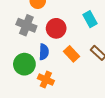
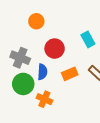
gray cross: (26, 25) -> (20, 58), moved
orange rectangle: (71, 54) -> (70, 74), turned -70

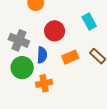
orange cross: (44, 99) -> (44, 83), turned -35

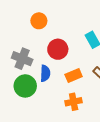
orange cross: (44, 83) -> (74, 102), moved

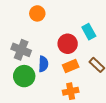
red circle: (58, 49) -> (68, 44), moved

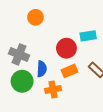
cyan rectangle: (89, 32) -> (88, 36), turned -70
orange cross: (71, 91) -> (53, 89), moved

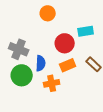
orange circle: (35, 17) -> (48, 13), moved

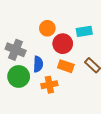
orange circle: (48, 13) -> (47, 28), moved
orange rectangle: (68, 65) -> (66, 66), turned 42

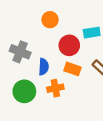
orange circle: (47, 28) -> (50, 20), moved
green circle: (19, 76) -> (24, 91), moved

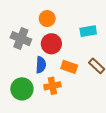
red circle: (69, 45) -> (51, 44), moved
gray cross: (20, 52) -> (21, 39), moved

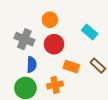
cyan rectangle: (88, 31) -> (90, 32), turned 49
blue semicircle: (41, 65) -> (32, 65), moved

